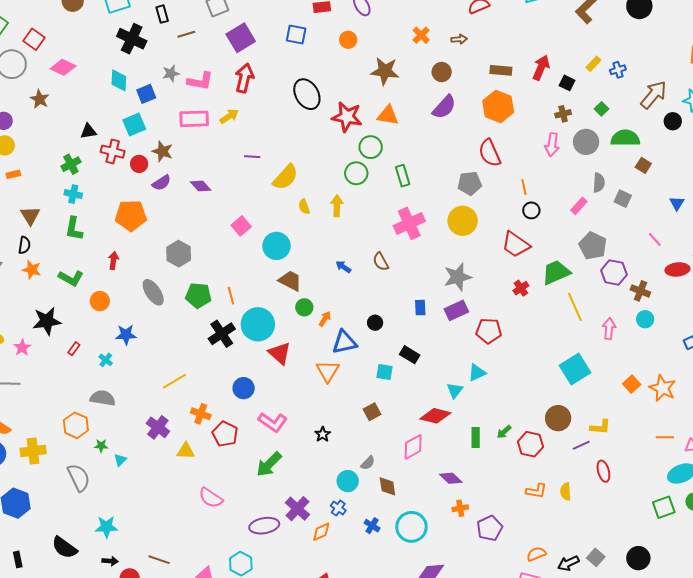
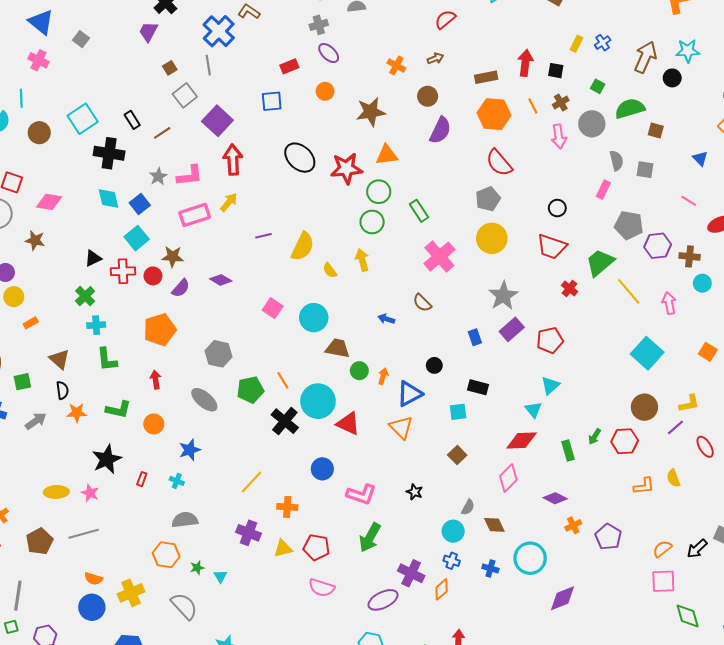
orange line: (524, 187) -> (533, 106), moved
red pentagon: (225, 434) -> (316, 547), moved

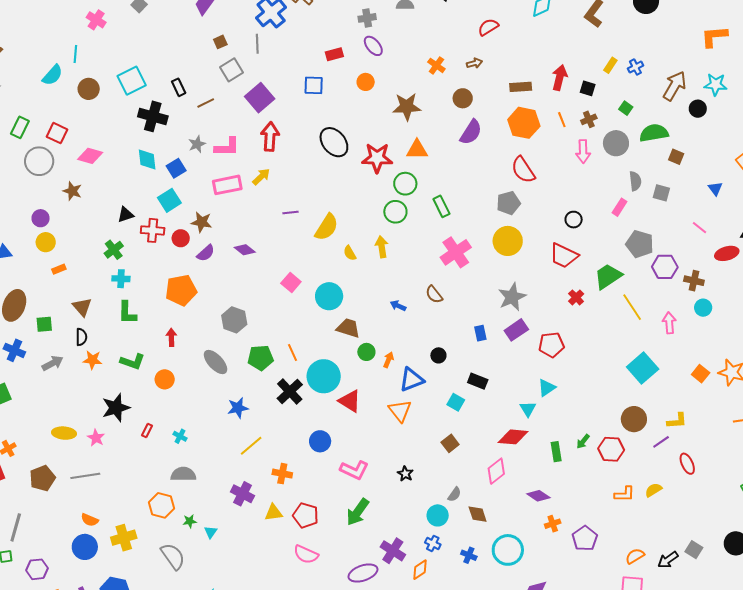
cyan square: (458, 412) -> (456, 402), turned 30
blue star: (190, 450) -> (238, 408), moved
yellow semicircle: (673, 478) -> (653, 490), turned 72

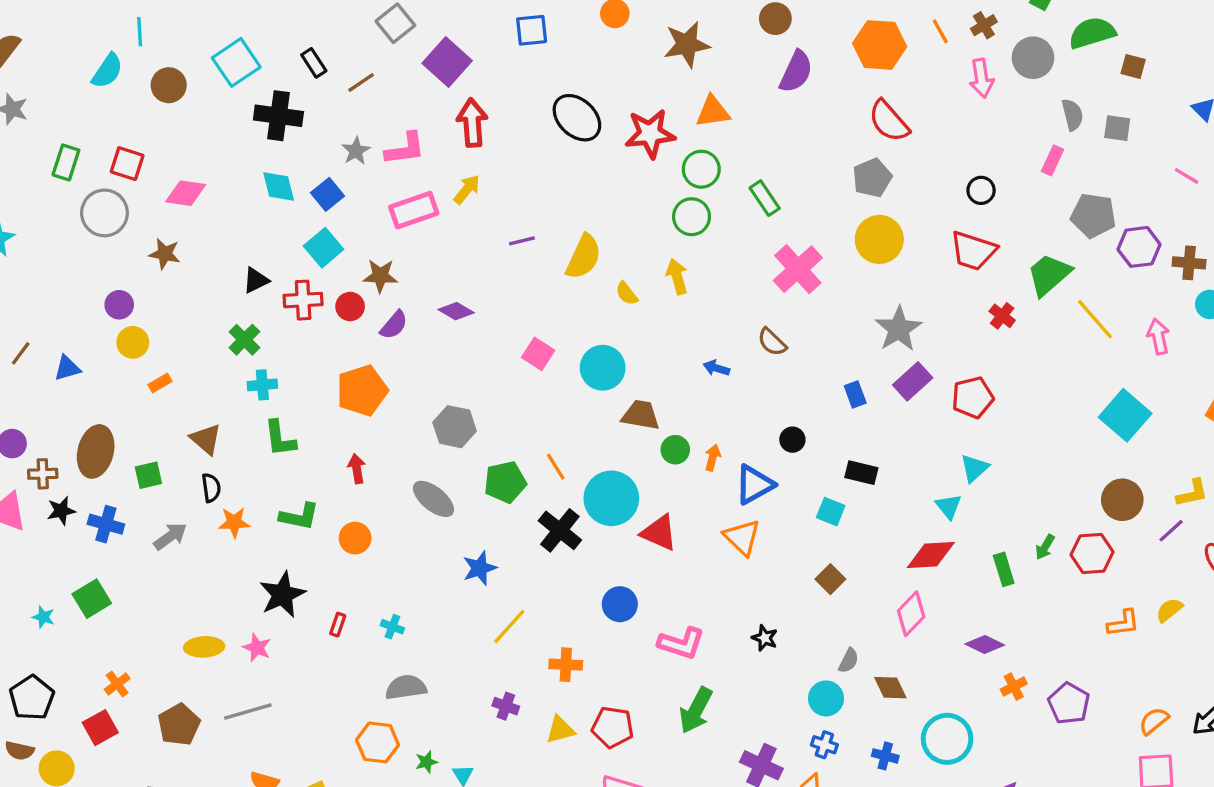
purple cross: (242, 494) -> (506, 706), size x0.7

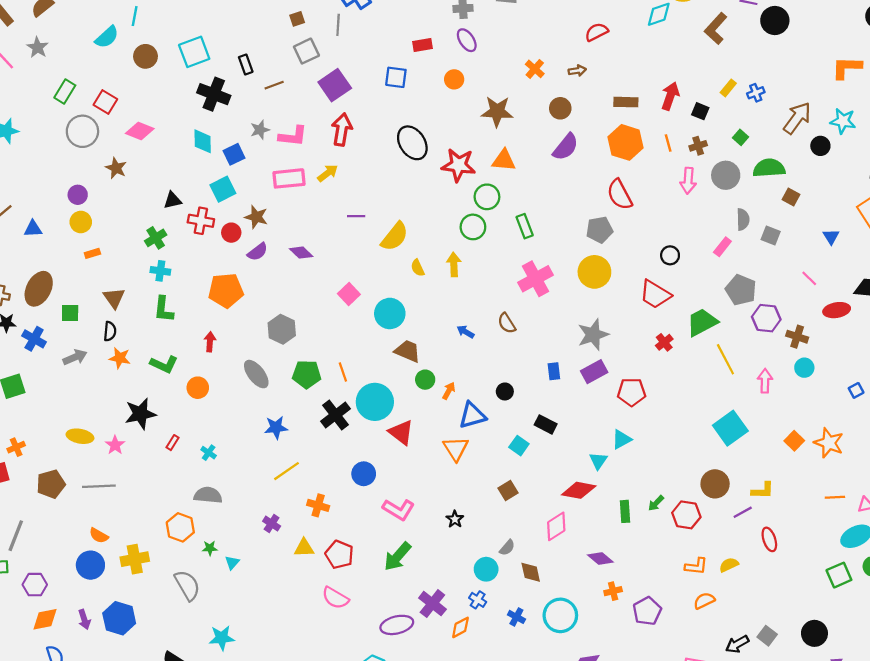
orange semicircle: (1154, 721) -> (704, 601), moved

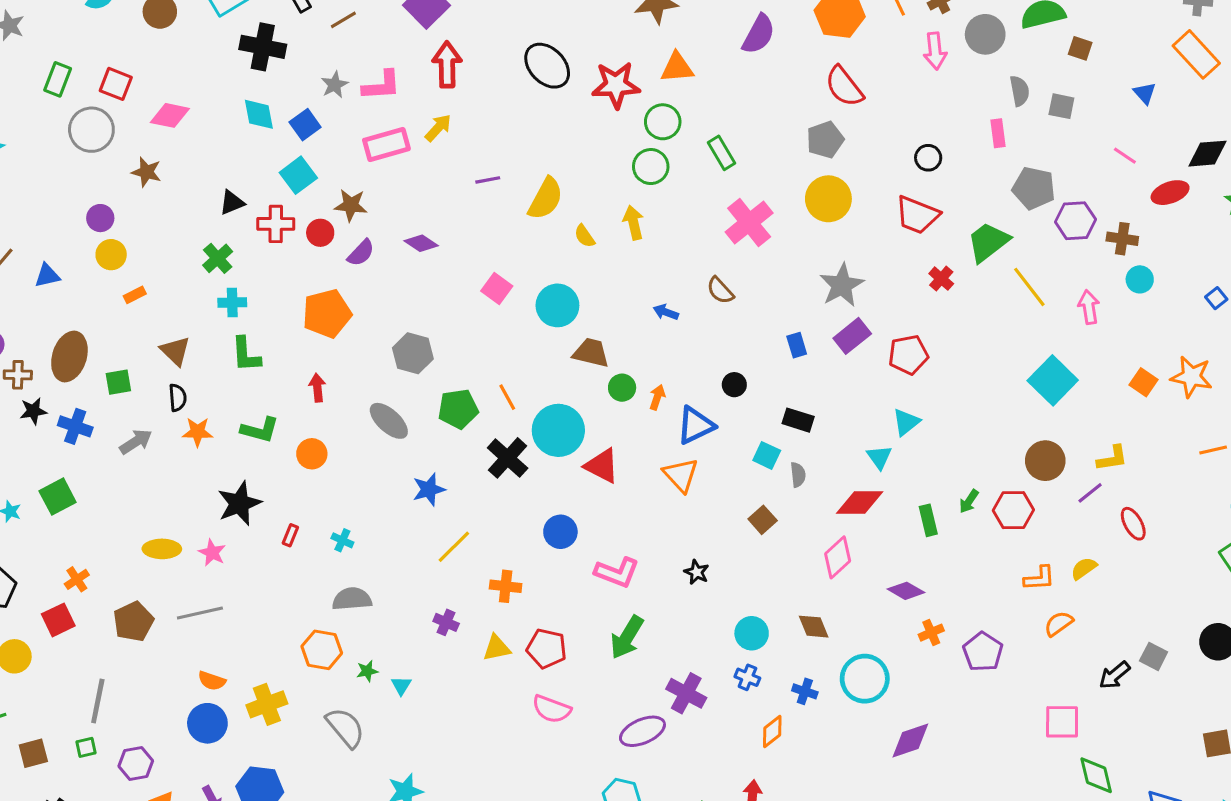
pink rectangle: (722, 247) -> (998, 133), turned -36
gray semicircle: (507, 548) -> (798, 475), moved, turned -36
orange diamond: (460, 627) -> (772, 732), moved

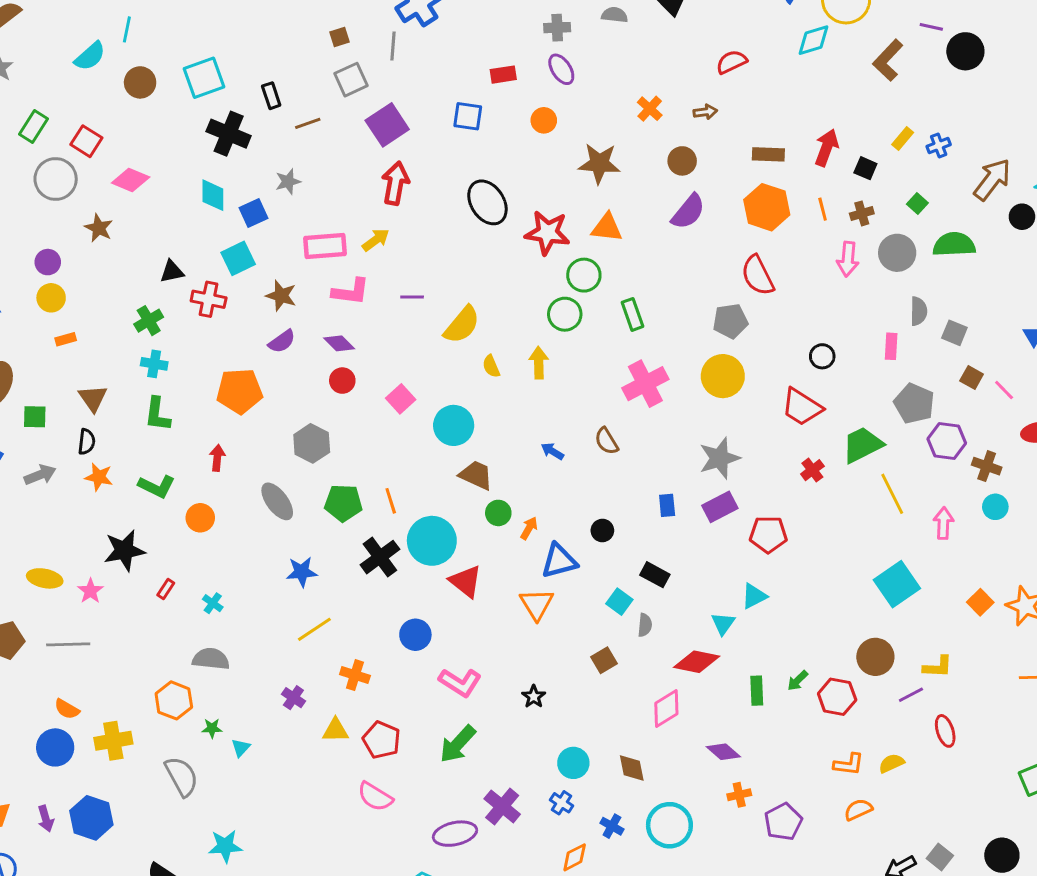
brown square: (1080, 48) -> (972, 377), moved
pink L-shape: (382, 86) -> (351, 292), moved
red circle: (320, 233) -> (342, 381), moved

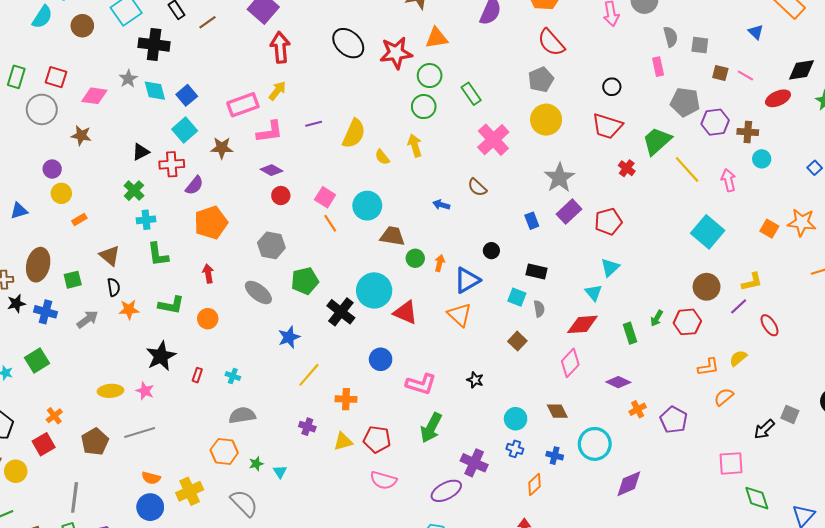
gray star: (288, 182) -> (128, 79), moved
purple semicircle: (282, 341) -> (194, 185), moved
orange line: (391, 501) -> (330, 223), moved

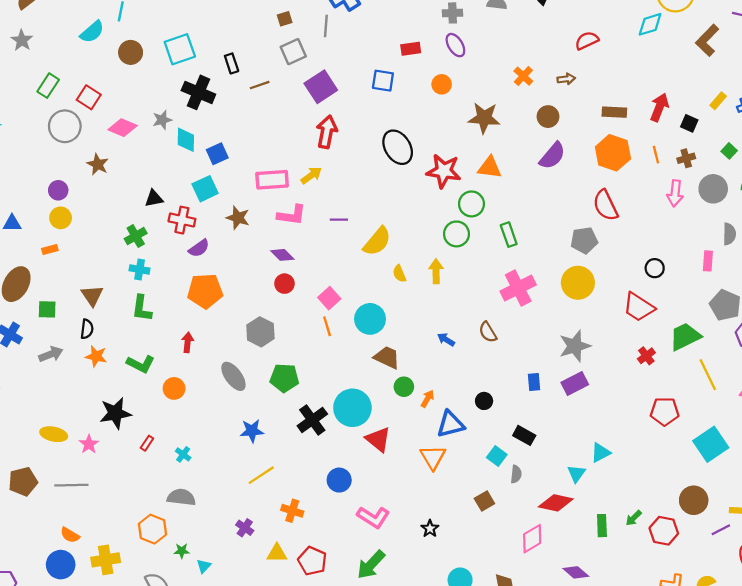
orange rectangle: (79, 220) -> (50, 250), moved
red pentagon: (608, 222) -> (665, 411), moved

